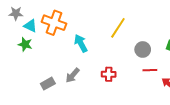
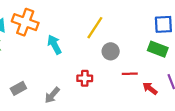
gray circle: (143, 49) -> (111, 51), moved
gray arrow: (73, 75) -> (52, 95), moved

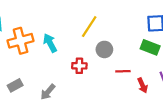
orange cross: (25, 22) -> (21, 41), moved, turned -35
red cross: (85, 78) -> (79, 66), moved
red arrow: (150, 88) -> (143, 85), turned -152

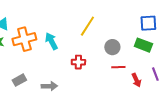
gray circle: (104, 49) -> (112, 47), moved
gray arrow: (48, 92) -> (49, 86), turned -133

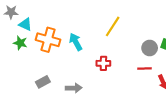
orange cross: (24, 39) -> (48, 40), turned 30
gray circle: (112, 47) -> (150, 48), moved

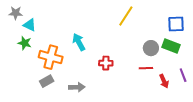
yellow line: (113, 26) -> (126, 16), moved
orange cross: (48, 40) -> (51, 57), moved

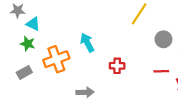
gray circle: (151, 48) -> (163, 39), moved
orange cross: (51, 57) -> (56, 59), turned -35
gray rectangle: (47, 81) -> (24, 72), moved

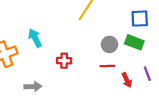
gray circle: (163, 39) -> (109, 44), moved

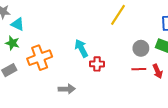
cyan arrow: (35, 38) -> (81, 48), moved
red arrow: (127, 80) -> (158, 71), moved

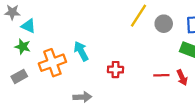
cyan arrow: (81, 48) -> (81, 51), moved
gray circle: (141, 48) -> (164, 24), moved

